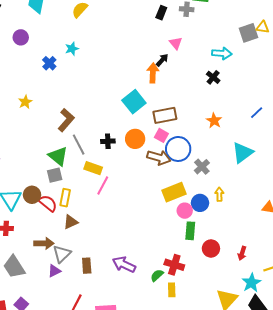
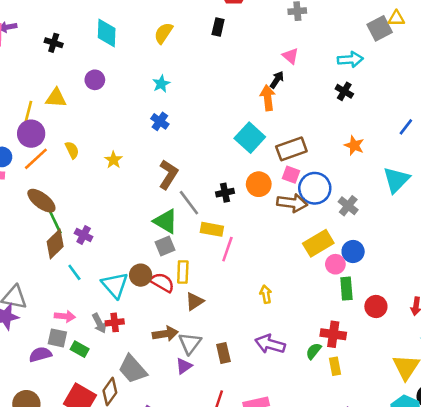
black rectangle: (161, 13) -> (218, 27), moved
blue cross: (49, 63) -> (160, 121), moved
yellow arrow: (219, 194) -> (266, 294), moved

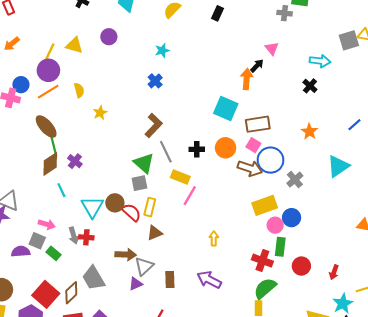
cyan square: (250, 138) -> (226, 108), turned -30
yellow star: (113, 160) -> (100, 113), moved
red cross: (333, 334) -> (262, 261), moved
green semicircle: (314, 351) -> (265, 288), moved, size x1.6

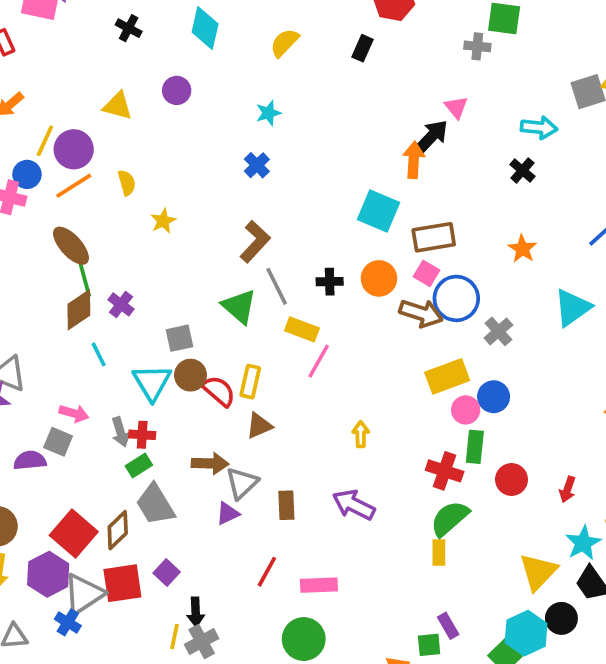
yellow line: (49, 52) -> (45, 141), moved
black arrow: (257, 66) -> (431, 137), size x1.5
gray square: (139, 183) -> (179, 338), moved
green rectangle: (53, 253) -> (139, 466), moved, turned -72

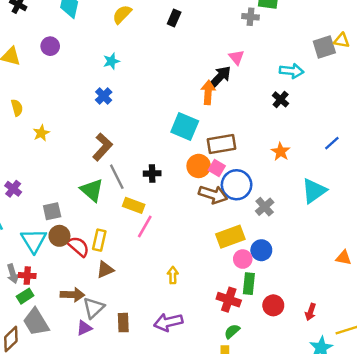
orange circle: (379, 278) -> (199, 166), moved
purple arrow: (354, 505) -> (168, 322), turned -40
green semicircle: (450, 518) -> (232, 331), size x0.6

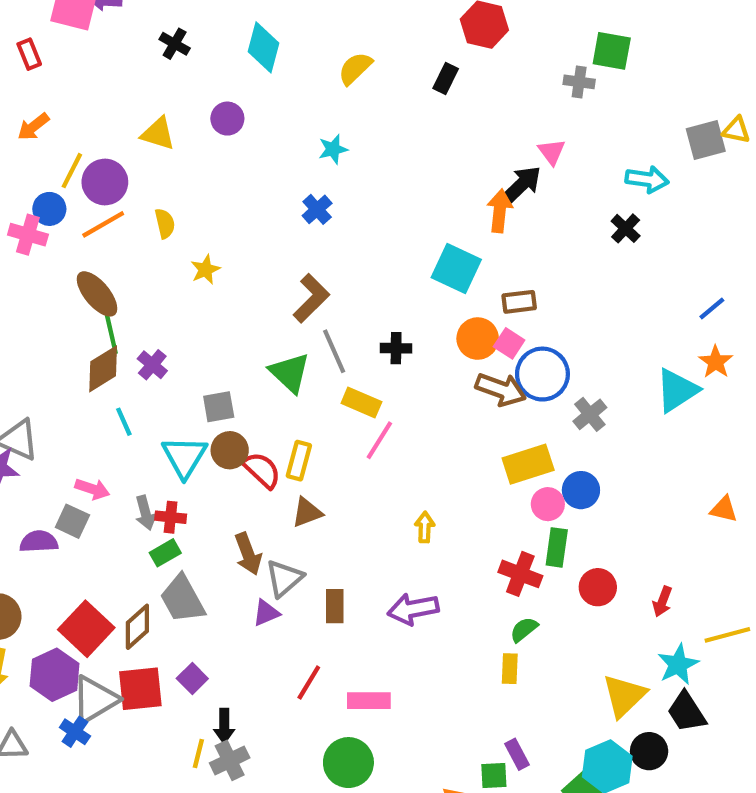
brown rectangle: (221, 144) -> (519, 302), size x0.7
orange star: (281, 152) -> (716, 362), moved
brown arrow: (72, 295) -> (248, 554), turned 65

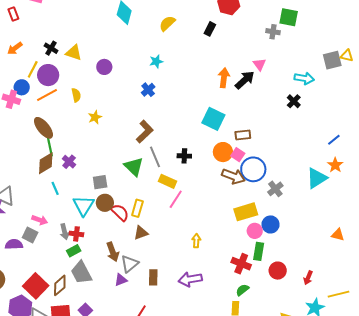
black cross: (175, 44) -> (51, 48), moved
purple circle: (227, 119) -> (104, 67), moved
orange arrow: (500, 211) -> (224, 78), moved

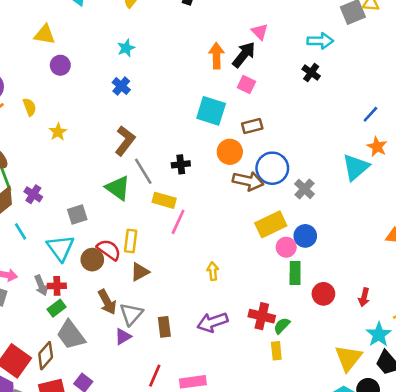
yellow triangle: (74, 53) -> (45, 35), moved
pink square: (238, 155) -> (246, 85), moved
brown circle: (105, 203) -> (92, 260), moved
red cross: (241, 264) -> (262, 316), moved

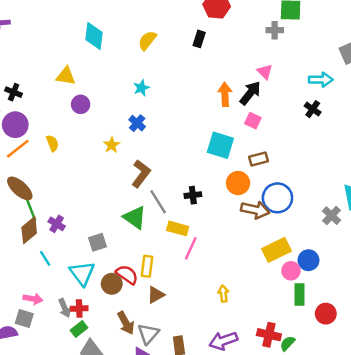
yellow star: (58, 132) -> (112, 145), moved
gray cross: (305, 189) -> (332, 216), moved

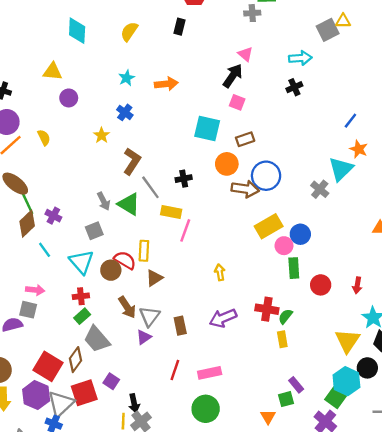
orange arrow: (225, 94) -> (166, 84), moved, turned 90
black cross: (313, 109) -> (294, 87), turned 35
gray arrow: (65, 308) -> (104, 201), moved

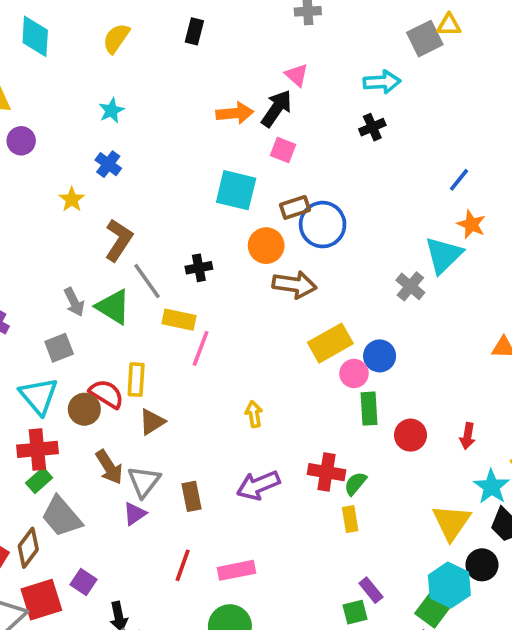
orange arrow: (166, 84) -> (235, 113), moved
blue circle: (266, 176) -> (323, 225), moved
red cross: (81, 296) -> (37, 449), size x1.5

